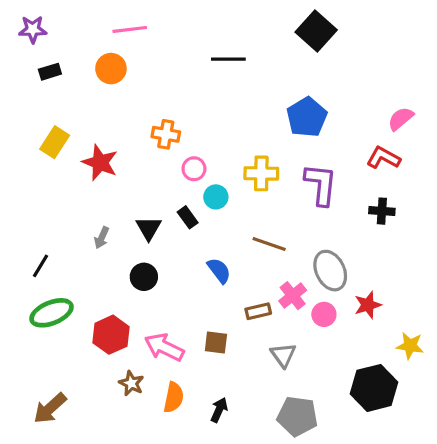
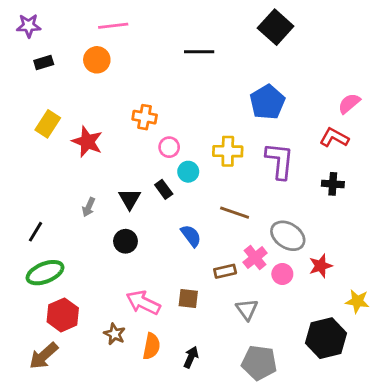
gray ellipse: (330, 271) -> (288, 236), turned -32
red hexagon: (111, 335) -> (63, 315), moved

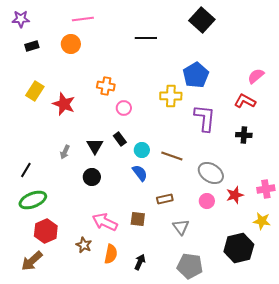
yellow cross: (228, 151) -> (171, 96), moved
cyan circle: (188, 172) -> (142, 150), moved
pink cross: (255, 258) -> (266, 189), moved, turned 30

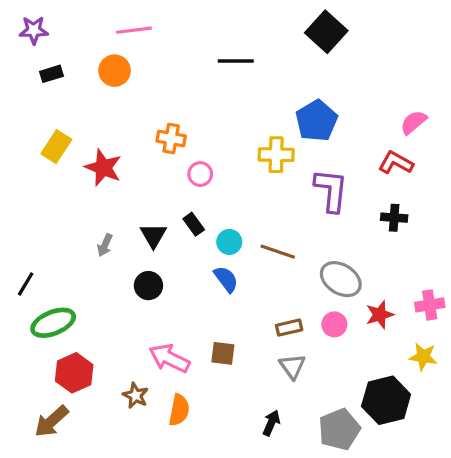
black line: (26, 170) -> (26, 284), moved
brown rectangle: (165, 199) -> (289, 328), moved
black arrow: (140, 262) -> (271, 423), moved
gray pentagon: (190, 266) -> (339, 429), moved, turned -30

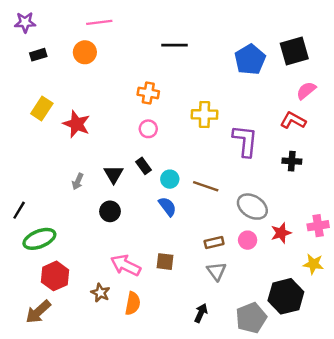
black square: (326, 32) -> (294, 51), moved, turned 32
blue pentagon: (317, 121) -> (250, 59), moved
orange cross: (171, 138) -> (148, 93), moved

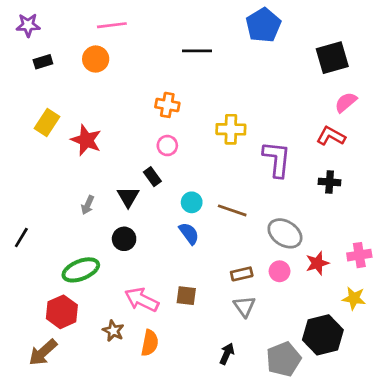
blue pentagon: (250, 59) -> (263, 25), moved
black rectangle: (143, 166) -> (152, 177), moved
green ellipse: (39, 239) -> (81, 270), moved

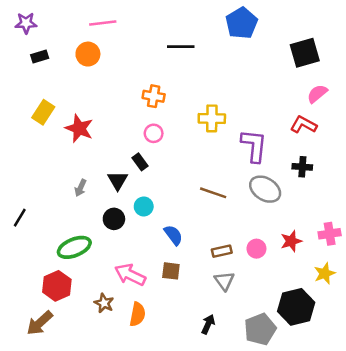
cyan circle: (192, 202) -> (144, 206), moved
blue semicircle: (189, 233) -> (173, 235), moved
gray ellipse: (285, 233) -> (265, 189), moved
yellow star: (354, 298) -> (325, 273), turned -30

